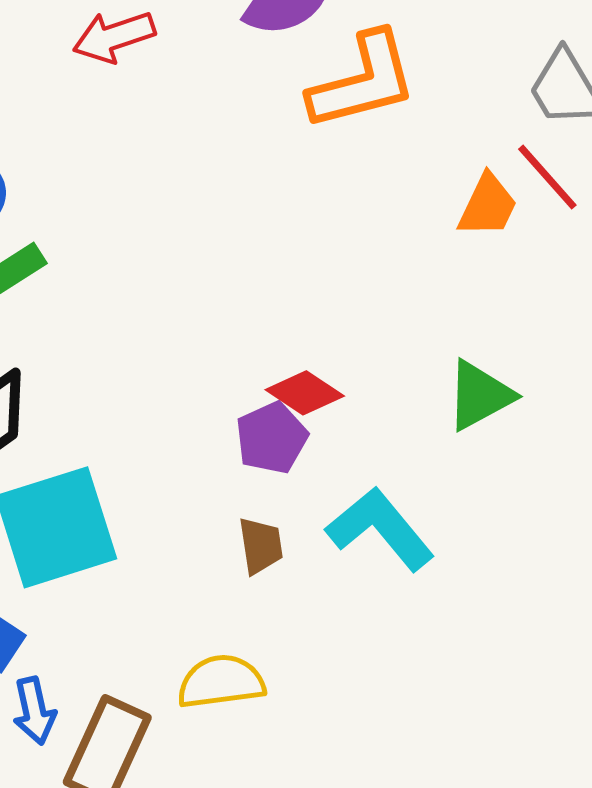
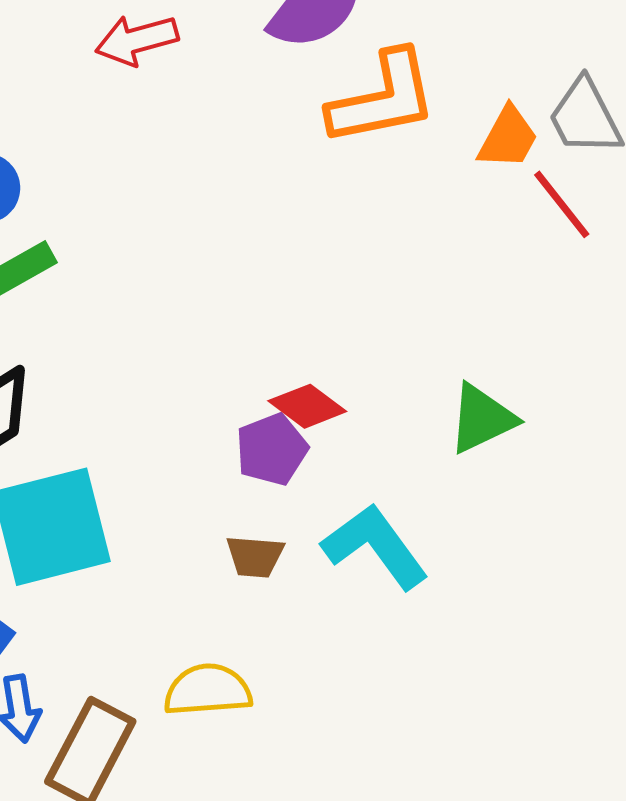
orange trapezoid: (488, 206) -> (508, 138), moved
brown trapezoid: (261, 546) -> (255, 556), turned 100

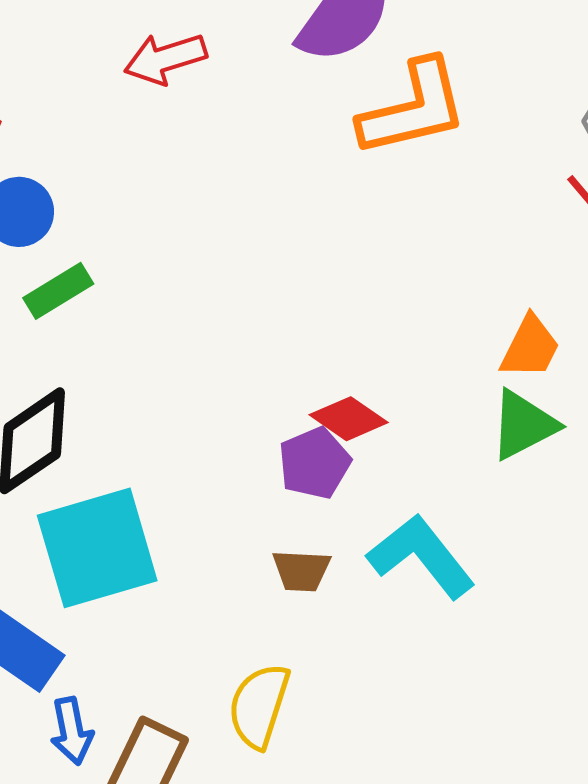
orange trapezoid: (508, 138) -> (530, 347), moved
yellow semicircle: (208, 690) -> (259, 706), turned -66

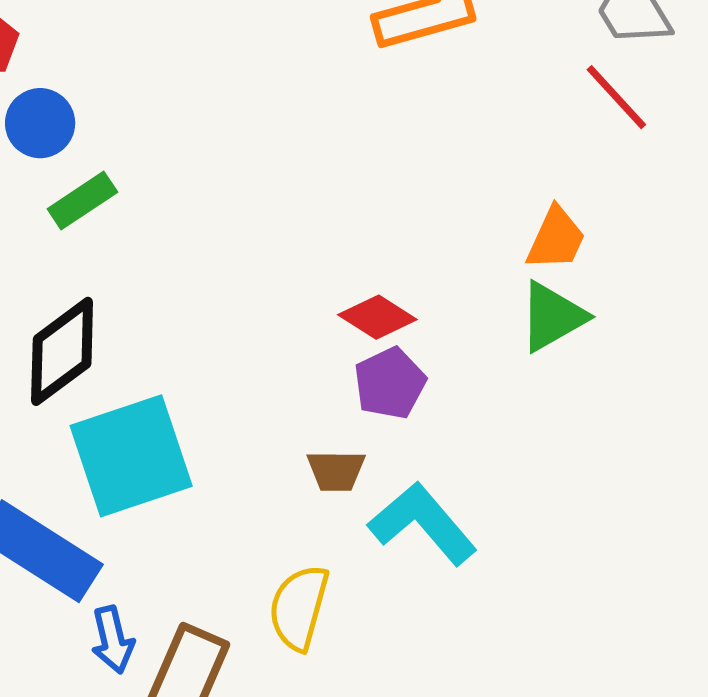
purple pentagon: (314, 463) -> (390, 383), moved
cyan L-shape: (421, 556) -> (423, 523), moved

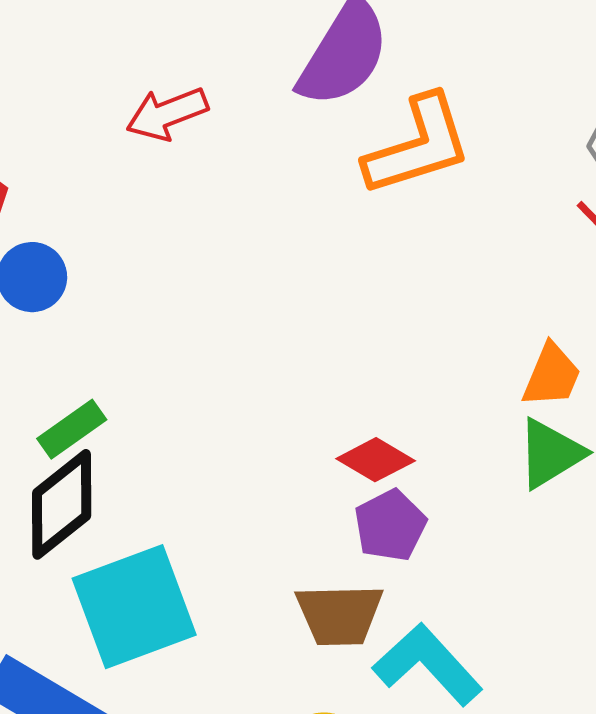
green rectangle: (82, 201) -> (72, 429), moved
brown trapezoid: (336, 471) -> (339, 615), size x1.5

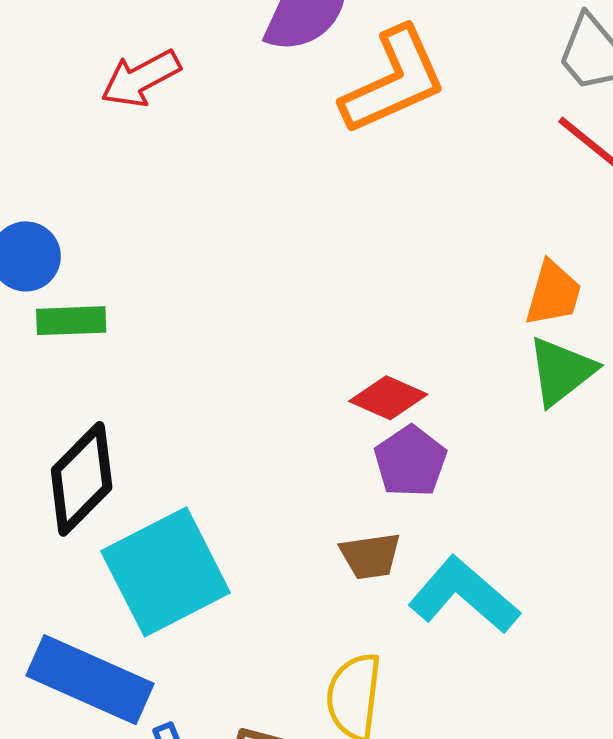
green rectangle: (72, 429) -> (71, 321), moved, turned 40
brown trapezoid: (339, 615) -> (370, 556), size x0.7

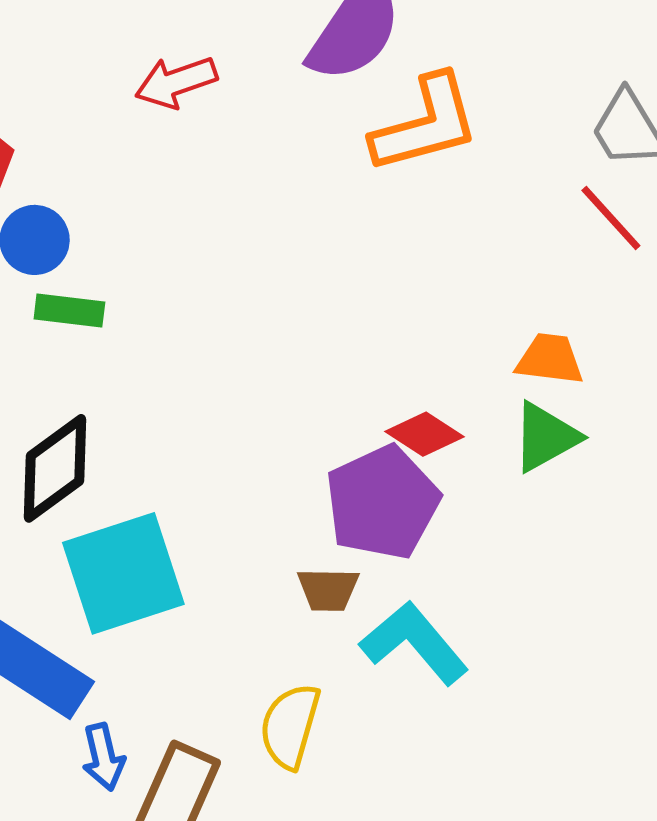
orange trapezoid: (553, 294) -> (550, 359), turned -108
red diamond: (388, 398) -> (425, 434), moved
purple pentagon: (410, 461) -> (382, 502), size x1.6

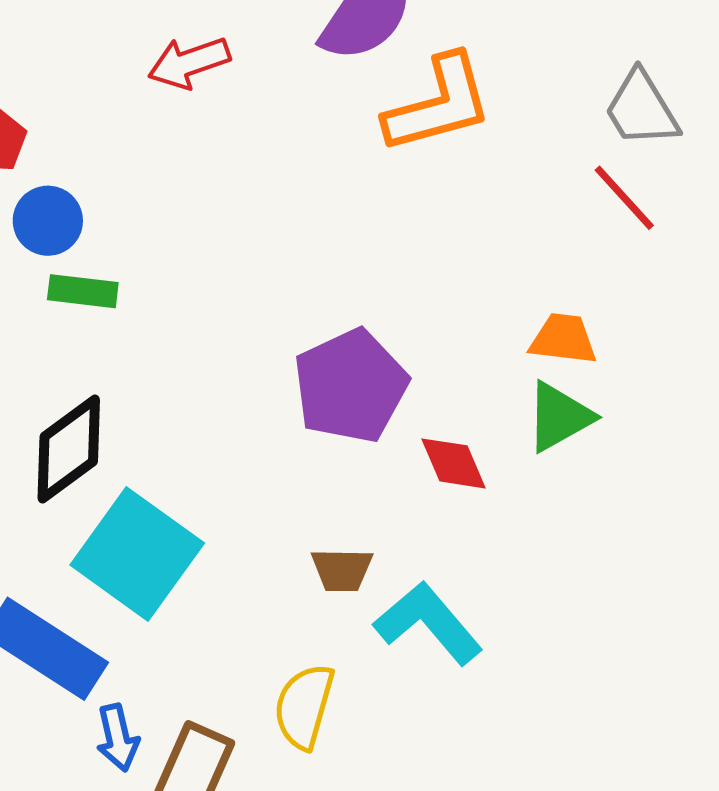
red diamond: (425, 434) -> (453, 463), moved, turned 34
purple pentagon: (382, 502) -> (351, 386), moved
cyan square: (123, 573) -> (137, 554), turned -36

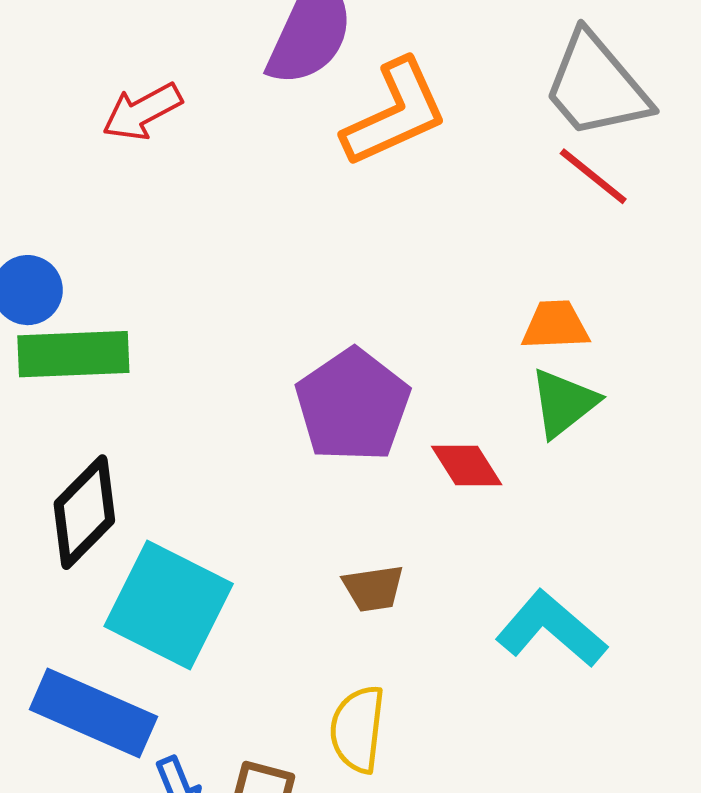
gray trapezoid: (641, 109) -> (596, 86), size x1.4
green rectangle: (83, 291) -> (73, 354), size x1.6
cyan L-shape: (428, 623) -> (551, 629), moved

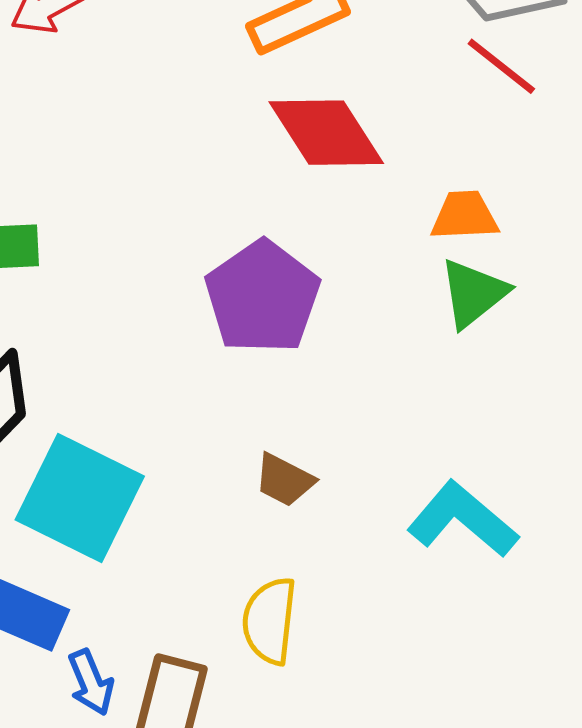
red diamond: (467, 466) -> (326, 133), moved, size x1.6
brown trapezoid: (373, 588) -> (284, 480), turned 36

